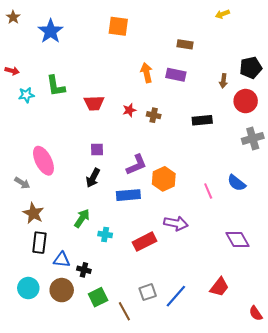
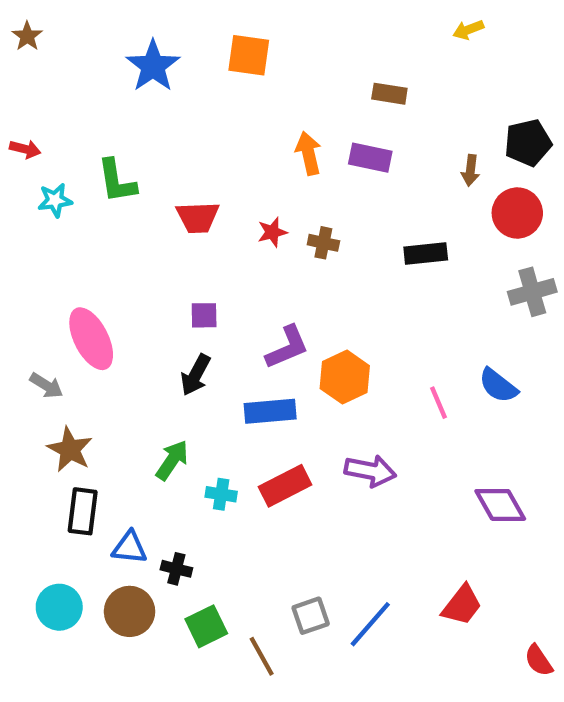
blue star: (51, 31) -> (153, 66), moved
red rectangle: (145, 242) -> (285, 486), moved

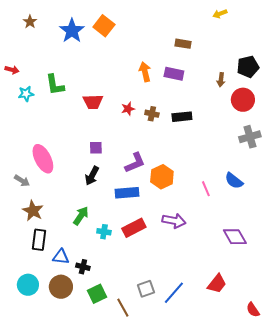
brown star: (27, 36) -> (30, 22), moved
orange square: (249, 55) -> (104, 26), moved, turned 30
black rectangle: (426, 253) -> (182, 117), moved

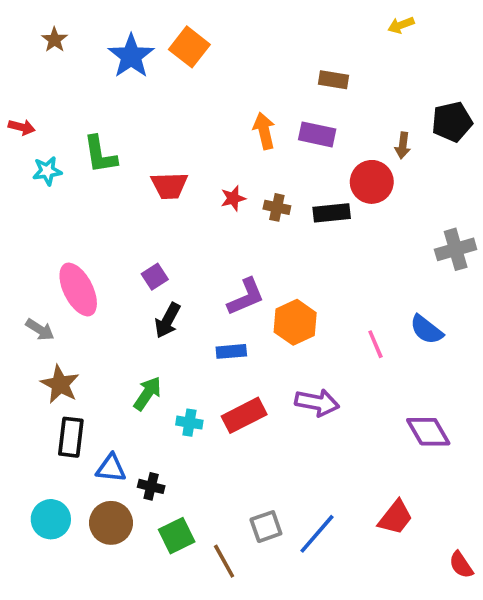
red circle: (243, 100) -> (372, 182), moved
purple square: (96, 148) -> (155, 277), moved, turned -32
blue rectangle: (127, 193) -> (231, 351), size x0.7

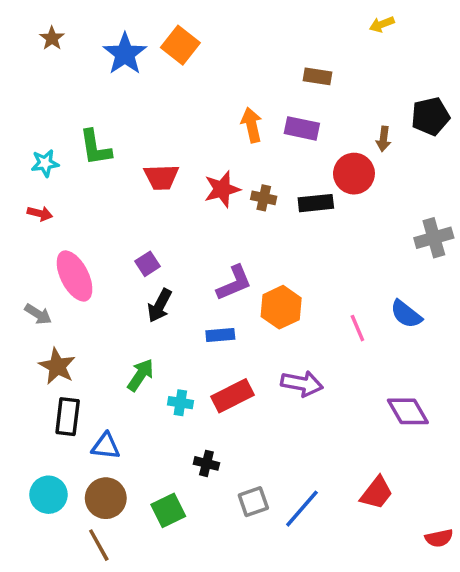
red arrow: (22, 127) -> (40, 213), moved
red star: (233, 198) -> (222, 189), size x1.5
black cross: (151, 486) -> (206, 463), moved
brown line: (224, 561) -> (99, 545), moved
red semicircle: (461, 565) -> (439, 538), turned -68

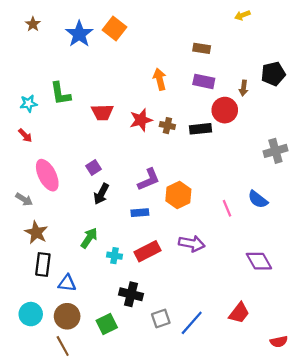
purple rectangle: (302, 128) -> (204, 81), moved
red arrow: (40, 213) -> (25, 135), turned 32
black cross: (206, 463) -> (131, 294), size x1.5

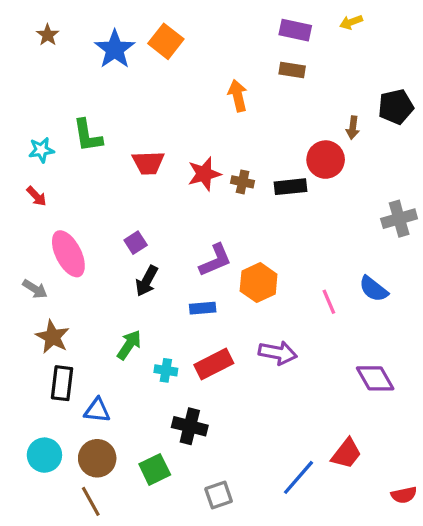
orange arrow: (160, 79) -> (238, 96), moved
purple rectangle: (204, 81) -> (295, 30), moved
gray square: (161, 318) -> (219, 495), moved
blue line: (192, 323) -> (298, 477), moved

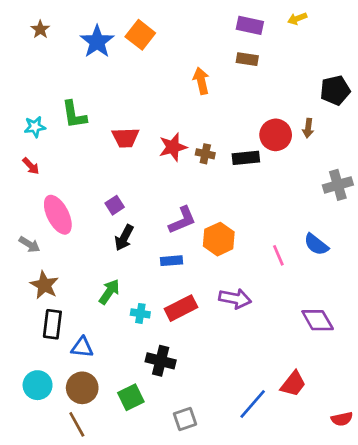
brown arrow: (353, 128) -> (308, 128), moved

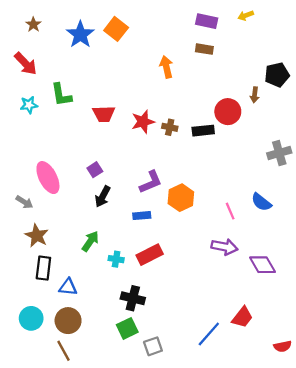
brown arrow: (308, 128) -> (255, 95), moved
red arrow: (31, 166) -> (26, 64), moved, size x1.6
purple arrow: (235, 299) -> (224, 247), moved
green square: (131, 397) -> (127, 328), moved

